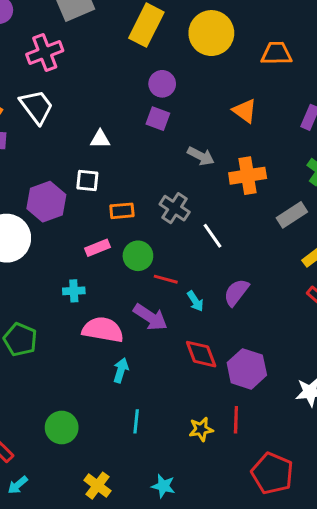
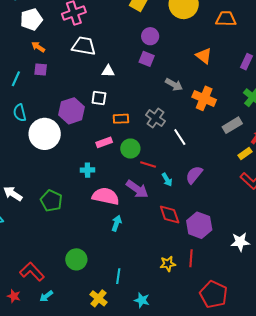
white trapezoid: (37, 107) -> (84, 46), moved, turned -45
orange cross: (248, 176) -> (204, 98), turned 30
cyan line: (136, 421) -> (118, 276), moved

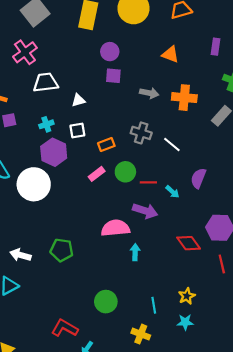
cyan cross: (87, 170) -> (46, 124), moved
red diamond: (170, 214) -> (189, 243), moved
yellow star: (168, 264) -> (187, 296), moved

